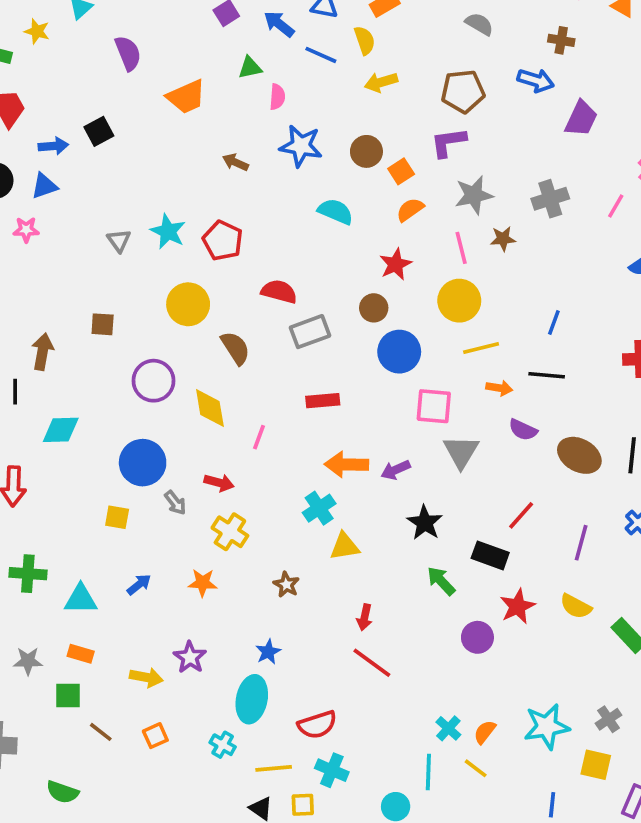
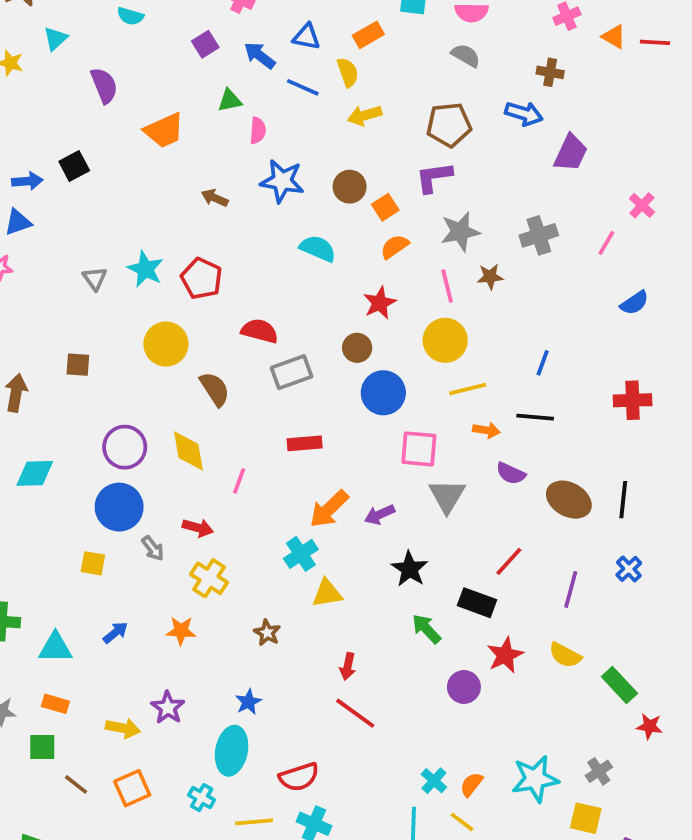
purple circle: (153, 381) -> (125, 447), moved
orange arrow: (346, 464) -> (329, 509), turned -45
orange square: (155, 736) -> (132, 788), size x1.4

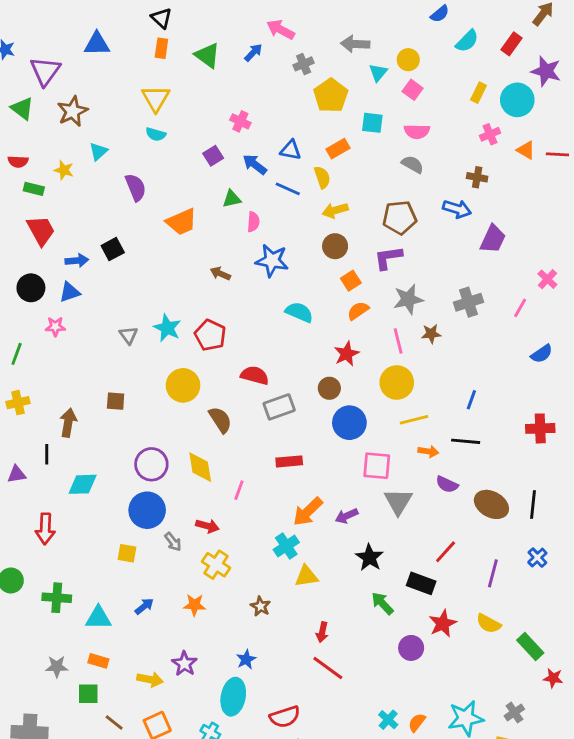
brown circle: (350, 187) -> (335, 246), moved

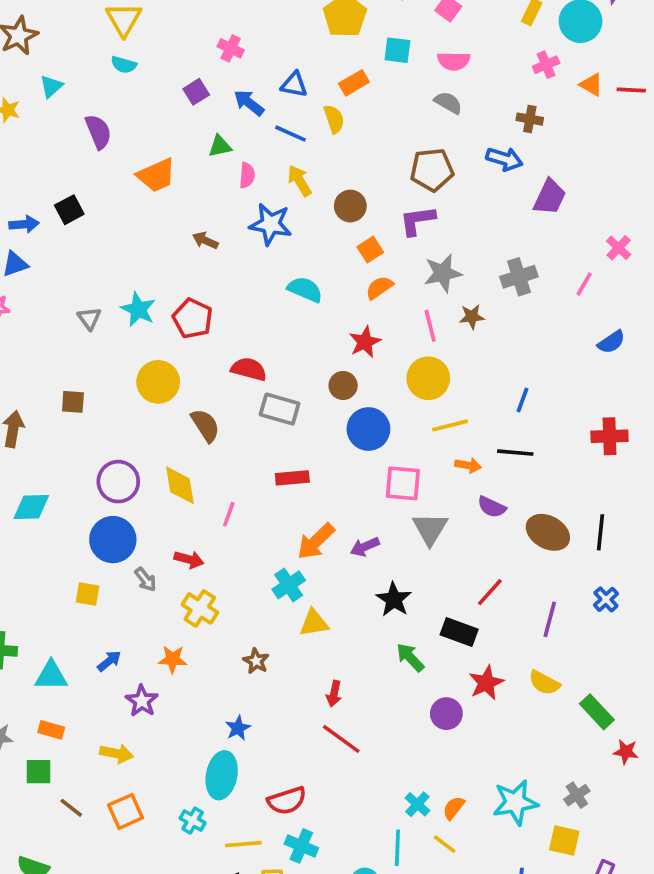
yellow arrow: (335, 210) -> (300, 181), moved, turned 75
gray rectangle: (279, 407) -> (280, 409), turned 36
purple star: (184, 664) -> (142, 701), moved

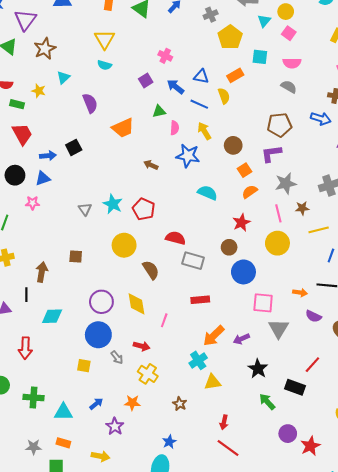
yellow line: (450, 425) -> (319, 230), moved
red star: (486, 683) -> (310, 446), moved

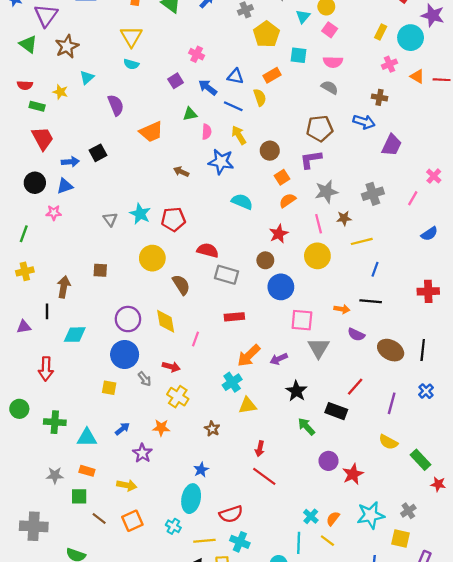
red pentagon: (144, 209) -> (173, 219), turned -30

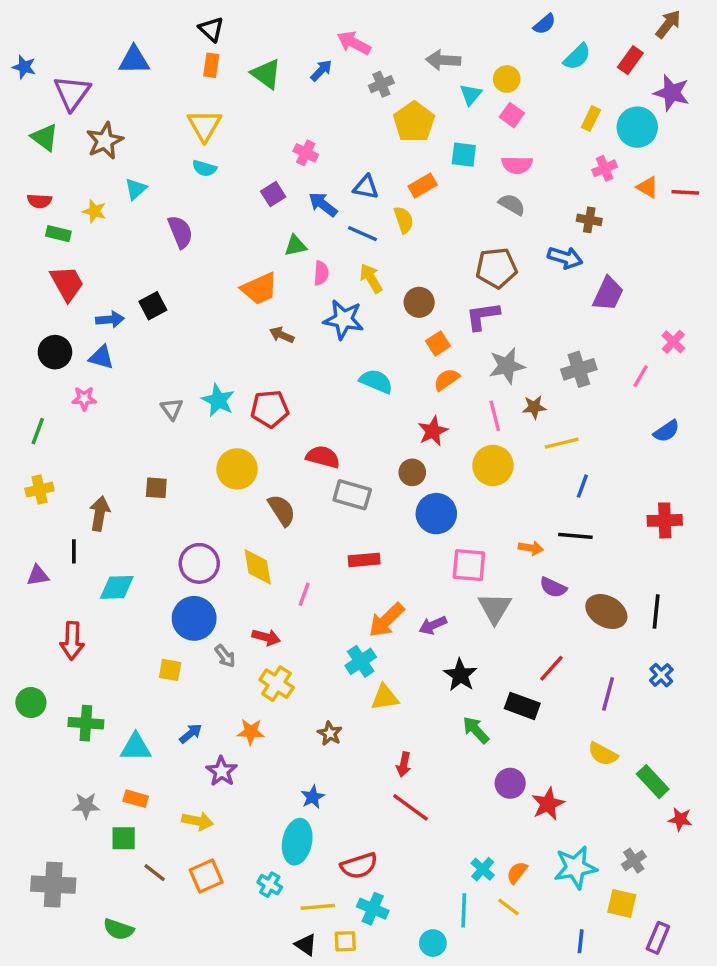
orange trapezoid: (151, 132) -> (259, 289), moved
blue triangle: (65, 186) -> (101, 357), turned 35

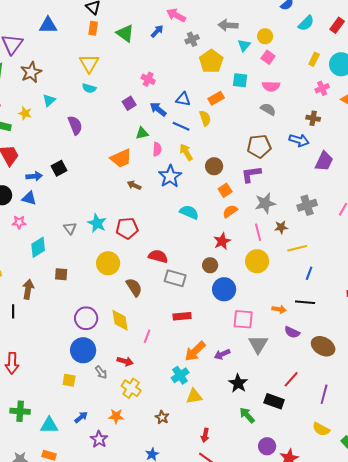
blue star: (344, 319) -> (170, 176), turned 30
cyan diamond: (117, 587) -> (38, 247), moved, turned -30

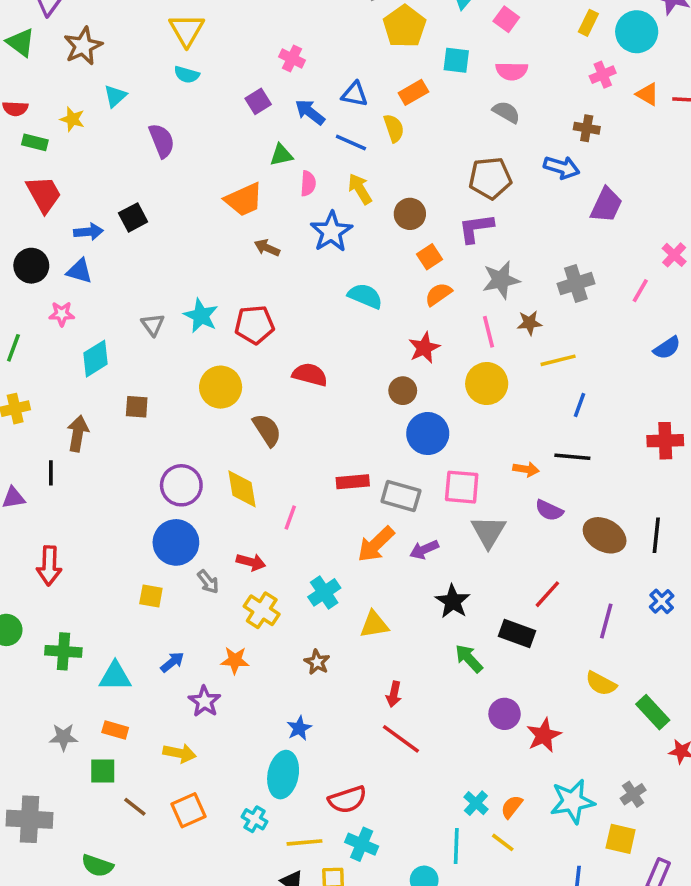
gray rectangle: (175, 278) -> (401, 496), moved
cyan cross: (180, 375) -> (324, 592), moved

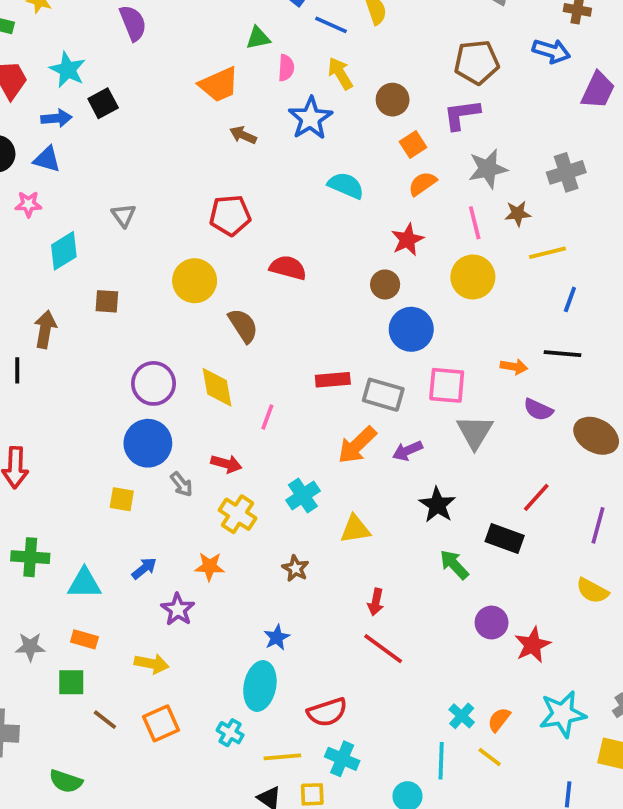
cyan star: (201, 316) -> (68, 70), moved

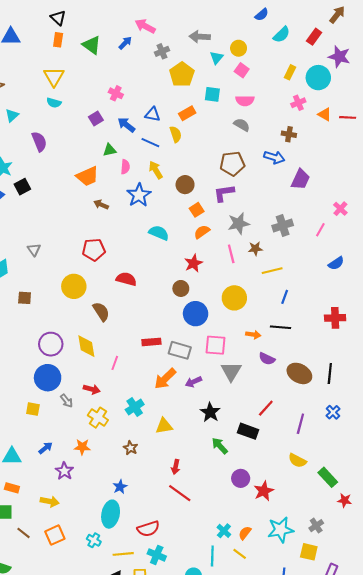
yellow circle: (473, 277) -> (234, 298), moved

